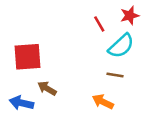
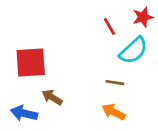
brown line: (115, 75) -> (115, 83), moved

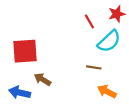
orange arrow: (113, 112) -> (107, 91), moved

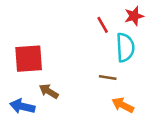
cyan semicircle: (109, 41) -> (125, 47), turned -50

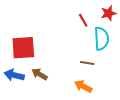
orange arrow: (123, 105) -> (83, 86), moved
blue arrow: (22, 106) -> (14, 75), moved

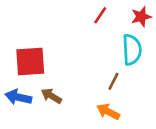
red line: (83, 20) -> (100, 15), moved, turned 64
brown line: (87, 63) -> (113, 81), turned -72

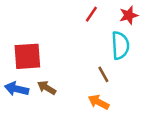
brown line: (113, 81) -> (103, 74), turned -56

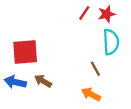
red star: (129, 15) -> (107, 14), moved

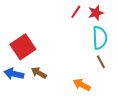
red square: (25, 52) -> (23, 47), turned -30
brown line: (95, 69) -> (101, 62), moved

